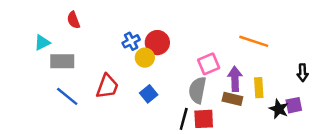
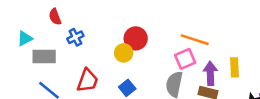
blue cross: (131, 41) -> (75, 37), moved
orange line: (254, 41) -> (195, 40), moved
yellow rectangle: (259, 88) -> (234, 67), moved

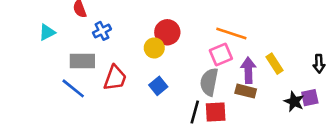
gray rectangle: (44, 57) -> (82, 61), moved
yellow rectangle: (234, 67) -> (274, 64), turned -30

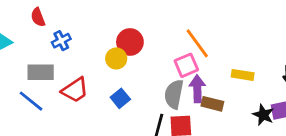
orange line: (231, 34) -> (197, 43), turned 36
yellow rectangle: (274, 64) -> (243, 75), turned -48
purple arrow: (248, 70) -> (197, 89), moved
red trapezoid: (115, 78) -> (75, 90), turned 36

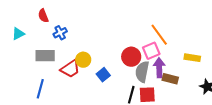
red circle: (130, 42) -> (131, 57), moved
yellow circle: (116, 58) -> (83, 60), moved
blue line: (31, 101) -> (40, 89), moved, turned 66

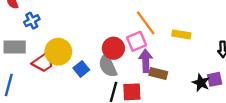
yellow rectangle: (192, 58) -> (181, 34), moved
yellow circle: (83, 60) -> (58, 52), size x1.5
gray semicircle: (142, 72) -> (108, 65), moved, turned -35

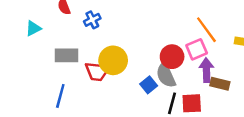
blue cross: (32, 21) -> (92, 20), moved
red trapezoid: (43, 62) -> (97, 71), turned 40
blue square: (81, 69) -> (149, 85), moved

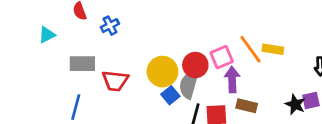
orange line: (206, 30) -> (251, 49), moved
yellow circle: (113, 60) -> (162, 72), moved
gray semicircle: (166, 75) -> (189, 85), turned 40
brown rectangle: (220, 84) -> (247, 106), moved

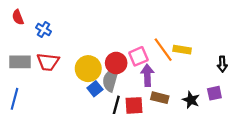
blue cross: (110, 26) -> (44, 30), turned -32
red trapezoid: (115, 81) -> (48, 62), moved
black star: (295, 104) -> (191, 100), moved

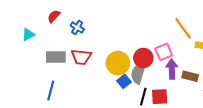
red semicircle: (18, 17) -> (54, 16), turned 64
orange line: (163, 50) -> (183, 28), moved
brown rectangle: (160, 98) -> (190, 76), moved

